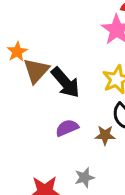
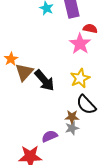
purple semicircle: (67, 128) -> (50, 136), moved
gray star: (85, 178) -> (72, 128), moved

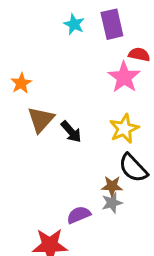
orange star: (11, 59) -> (21, 83), moved
black arrow: (44, 80) -> (71, 132), size x0.7

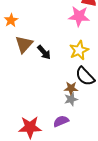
pink star: (124, 77) -> (79, 16), turned -30
purple semicircle: (79, 215) -> (61, 121), moved

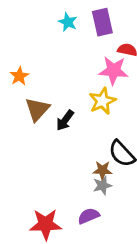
yellow star: (79, 50) -> (102, 101), moved
black arrow: (44, 52) -> (65, 120), turned 77

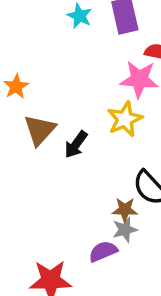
purple semicircle: (89, 216) -> (103, 251), moved

